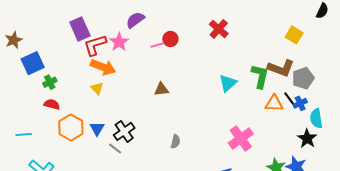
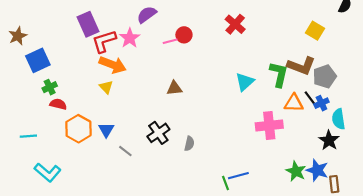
green cross: (50, 82) -> (50, 87), moved
black cross: (124, 131) -> (158, 133), moved
pink cross: (241, 139) -> (269, 125), moved, turned 30

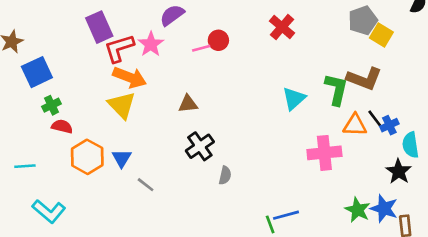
gray pentagon: (325, 76) -> (363, 20), moved
yellow triangle: (106, 87) -> (122, 105), size x1.6
brown triangle: (174, 88) -> (188, 104), moved
black cross: (158, 133) -> (200, 146), moved

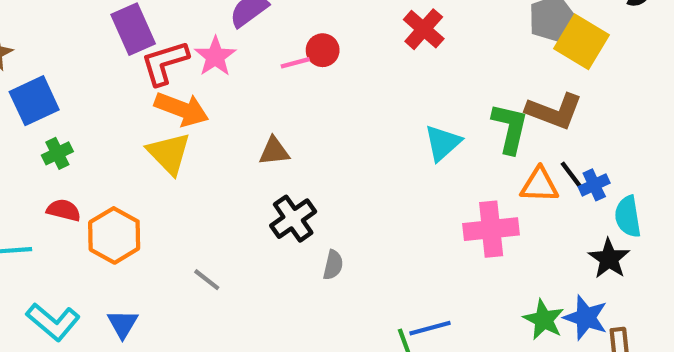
yellow square: (381, 35) -> (582, 42), size x1.4
red semicircle: (62, 126) -> (64, 210), moved
blue triangle: (122, 158) -> (123, 324), moved

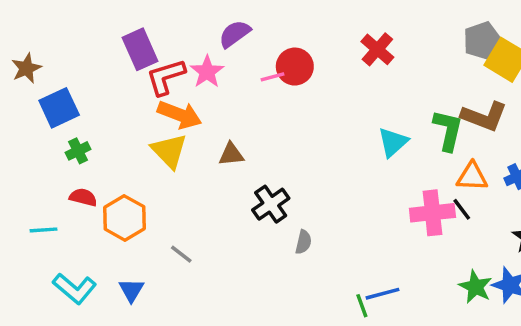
red circle: (323, 50) -> (295, 67), size x1.4
brown triangle: (274, 151) -> (231, 154), moved
black line: (571, 174) -> (462, 209), moved
gray line: (207, 280) -> (181, 254), moved

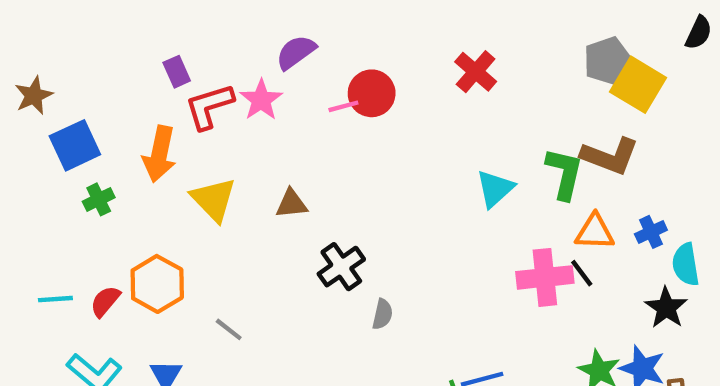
purple rectangle: (140, 49) -> (177, 72), size x0.6
orange arrow: (180, 115) -> (159, 154), moved, turned 81
red semicircle: (83, 197) -> (105, 301), moved, turned -64

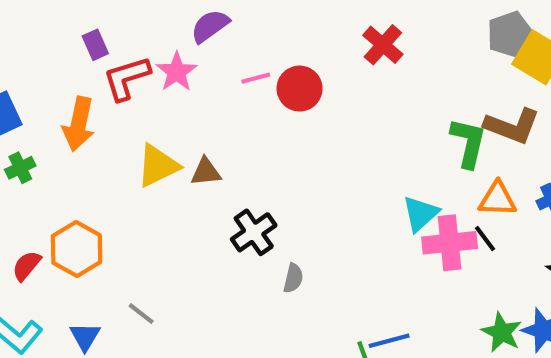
red circle: (372, 93) -> (300, 89), moved
cyan triangle: (495, 189) -> (420, 214), moved
yellow triangle: (214, 199) -> (158, 166), moved, turned 48
gray line: (229, 329) -> (141, 314), moved

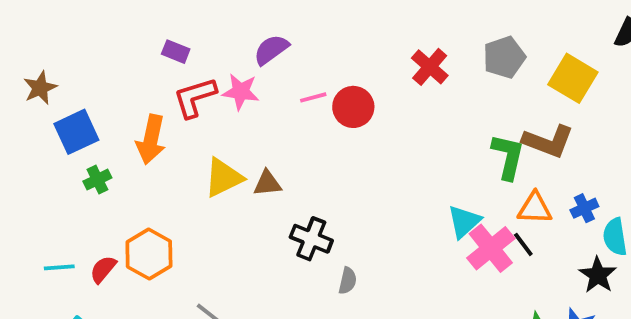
gray pentagon: (510, 34) -> (504, 57), moved
purple rectangle: (95, 45) -> (176, 52), moved, turned -44
pink star: (177, 72) -> (241, 92), turned -30
black cross: (254, 232) -> (311, 239), turned -33
pink cross: (450, 243) -> (491, 248), turned -33

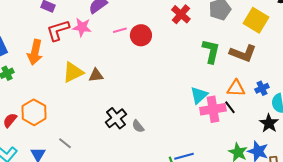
green L-shape: (508, 157) -> (211, 51), moved
black cross: (311, 239) -> (116, 118), moved, turned 30
pink cross: (491, 248) -> (213, 109), turned 30
gray semicircle: (348, 281) -> (138, 126), turned 128

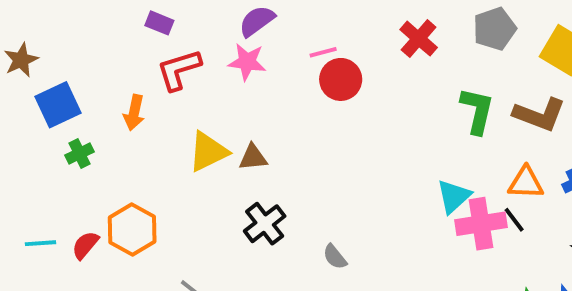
pink star: (82, 27) -> (247, 62), moved
pink line: (120, 30) -> (323, 52), moved
orange arrow: (35, 52) -> (134, 113), size x0.7
black cross: (116, 118) -> (265, 224), moved

